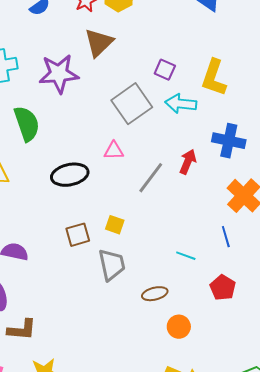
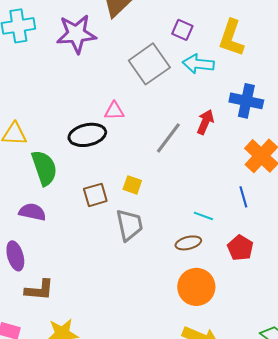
green semicircle: (27, 124) -> (44, 168), moved
pink triangle: (114, 151) -> (114, 111), moved
brown ellipse: (155, 294) -> (188, 243), moved
orange circle: (179, 327) -> (196, 287), size x1.6

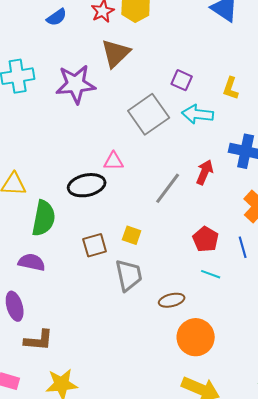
yellow L-shape: (231, 38) -> (231, 88), size x0.6
green semicircle: (44, 168) -> (44, 218), turned 30
cyan line: (203, 216) -> (211, 274), moved
brown ellipse: (188, 243) -> (172, 300), moved
red pentagon: (240, 248) -> (206, 239), moved

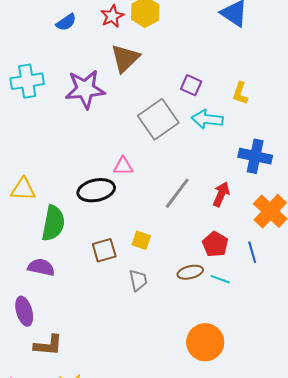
red arrow: (205, 172) -> (221, 194), moved
gray trapezoid: (129, 275) -> (138, 280), size x0.7
brown ellipse: (172, 300) -> (190, 272), moved

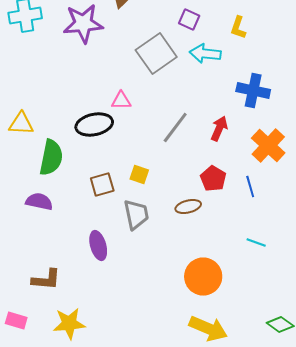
cyan line: (220, 279) -> (256, 242), moved
gray trapezoid: (138, 280) -> (136, 214), size x1.4
purple ellipse: (24, 311) -> (98, 246), moved

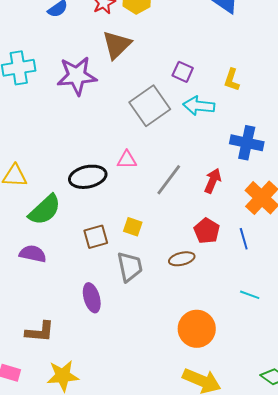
pink triangle: (121, 100) -> (127, 160), moved
green semicircle: (51, 158) -> (45, 210), turned 36

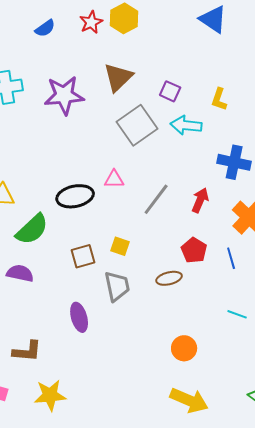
brown triangle: (117, 45) -> (118, 77), moved
orange circle: (197, 329) -> (184, 348), size x0.7

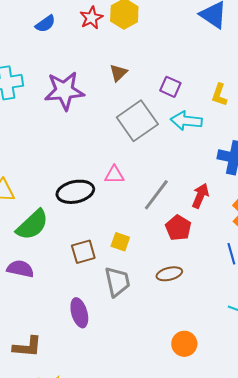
brown triangle: (118, 77) -> (118, 73), size x0.6
red pentagon: (194, 250) -> (178, 228), moved

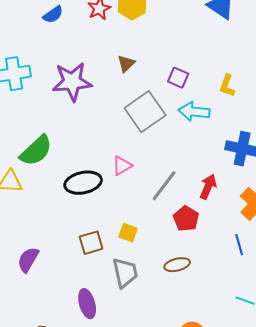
pink triangle: (114, 175) -> (122, 166), turned -30
green semicircle: (32, 225) -> (36, 151), moved
purple semicircle: (20, 269) -> (28, 260), turned -72

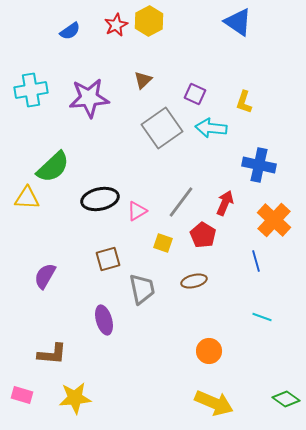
pink triangle: (122, 166) -> (137, 211), moved
yellow square: (128, 233) -> (163, 243), moved

